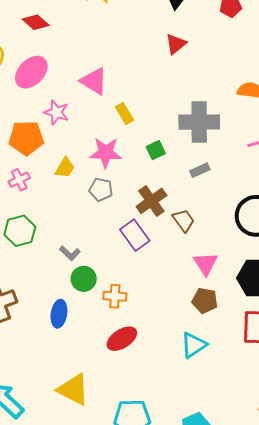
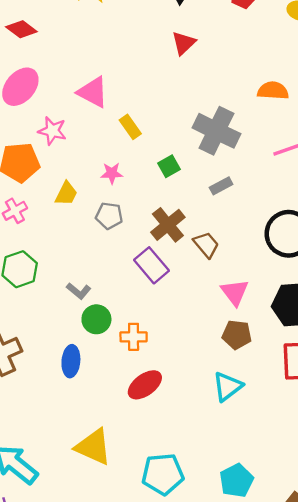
gray cross: (199, 122) -> (216, 131), turned 30
pink star: (106, 153) -> (112, 173), size x0.6

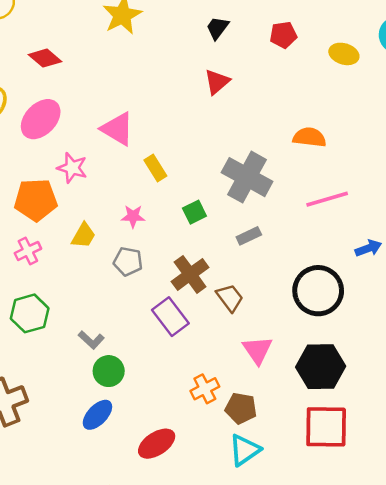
brown pentagon: (237, 335) -> (241, 408), moved
orange cross: (134, 337) -> (205, 389), moved, turned -30
blue ellipse: (71, 361) -> (97, 415), moved, turned 36

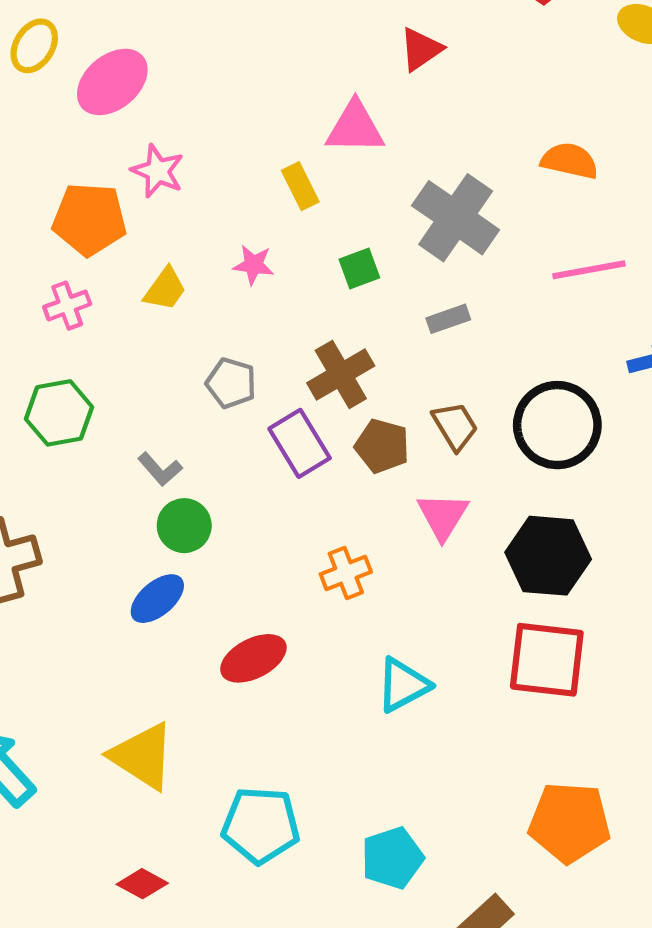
pink triangle: (117, 129) -> (355, 128), moved, turned -36
gray pentagon: (128, 261) -> (231, 383), moved
brown trapezoid: (230, 298) -> (455, 426), moved
brown pentagon: (241, 408) -> (382, 446), moved

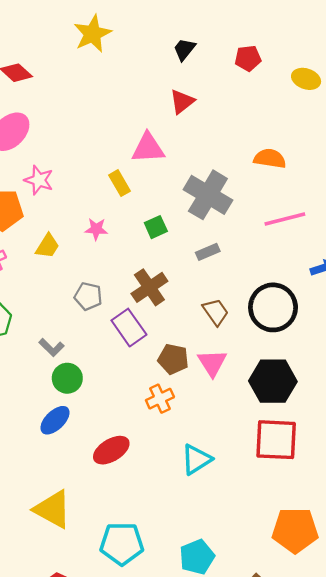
brown pentagon: (382, 446) -> (173, 359), moved

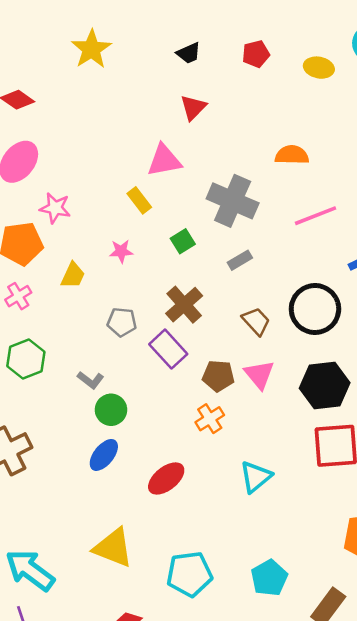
black trapezoid: (184, 49) -> (189, 53), turned -145

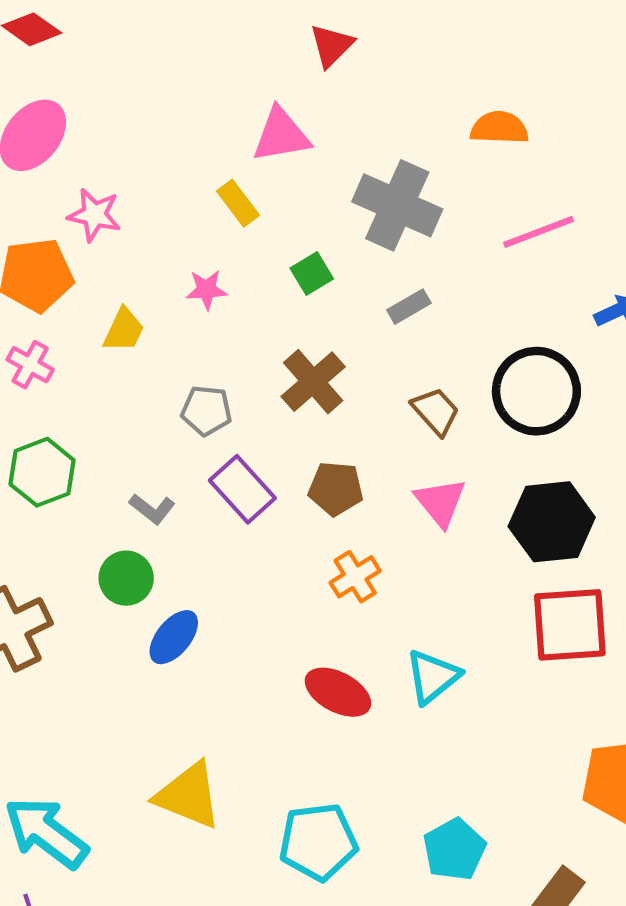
pink cross: (18, 296) -> (30, 365), turned -30
purple rectangle: (168, 349) -> (242, 489), moved
brown pentagon: (218, 376) -> (336, 489), moved
green circle: (111, 410) -> (126, 578), moved
red ellipse: (166, 479) -> (338, 692), moved, turned 66

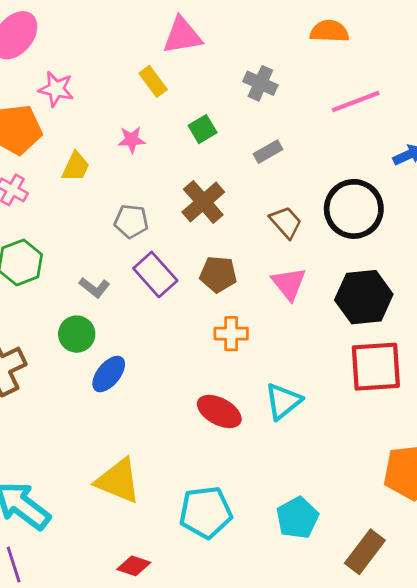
gray cross: (397, 205) -> (260, 83), size x0.6
orange cross: (355, 577) -> (231, 334), turned 32

